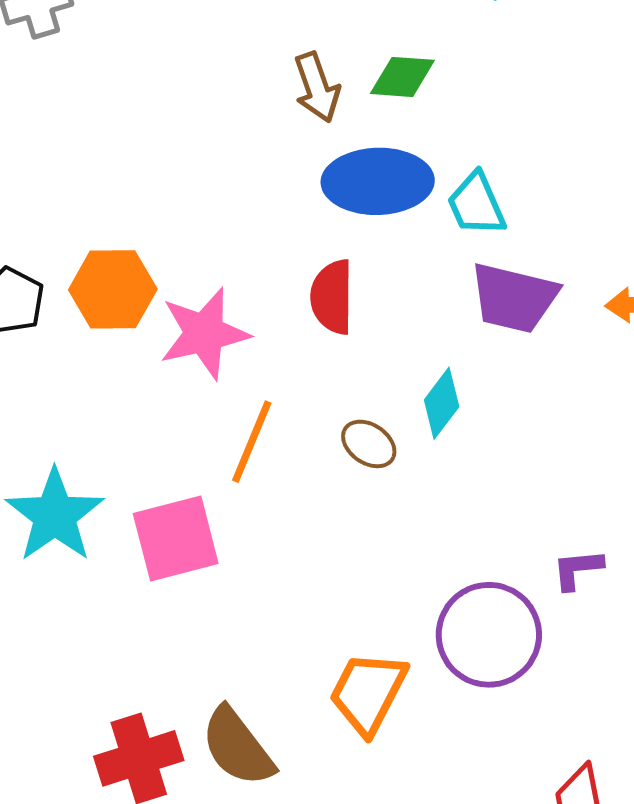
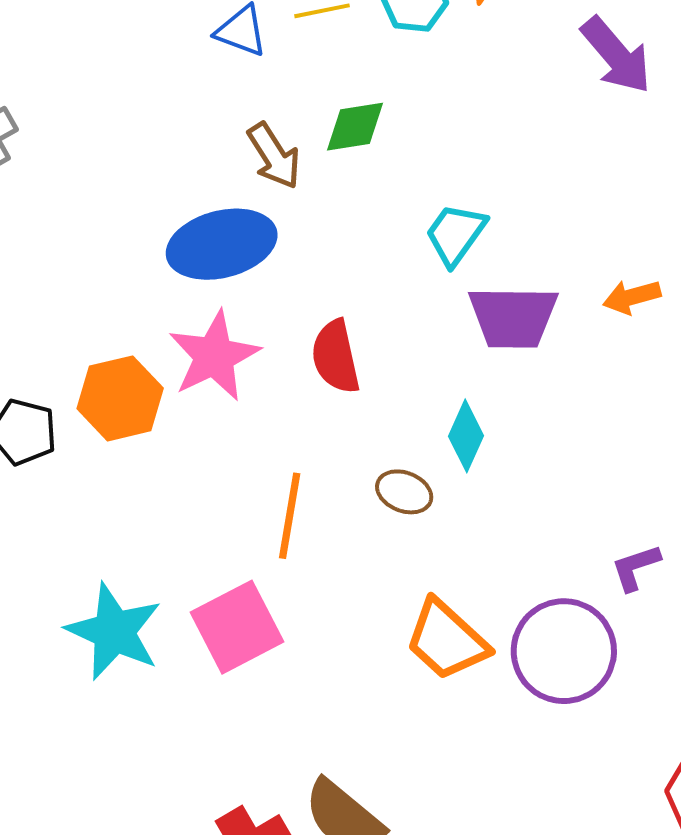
blue ellipse: (378, 181) -> (222, 244), moved
cyan trapezoid: (476, 204) -> (456, 234), turned 72
pink star: (204, 333) -> (214, 356), moved
orange trapezoid: (368, 693) -> (447, 640), moved, turned -62

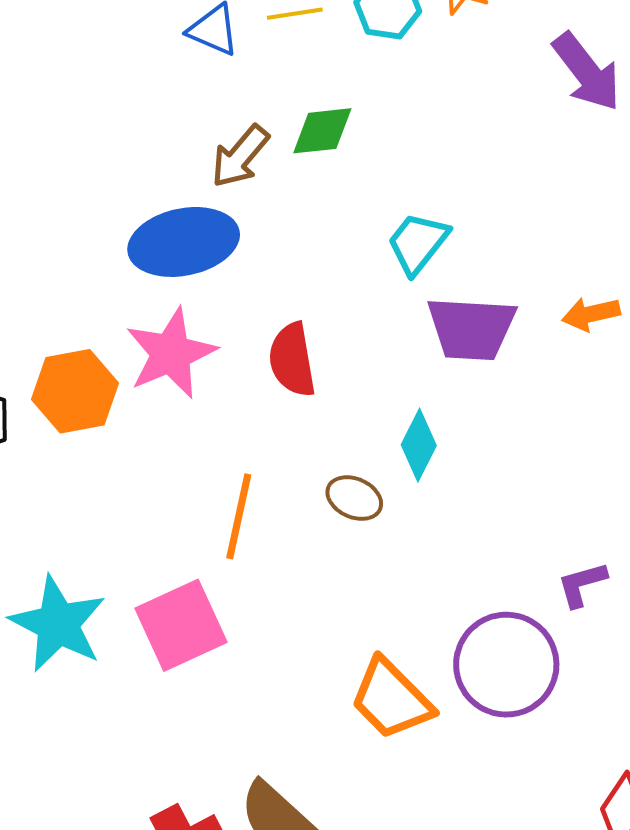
brown arrow: (274, 156) -> (240, 156), turned 70
orange trapezoid: (447, 640) -> (391, 699), moved

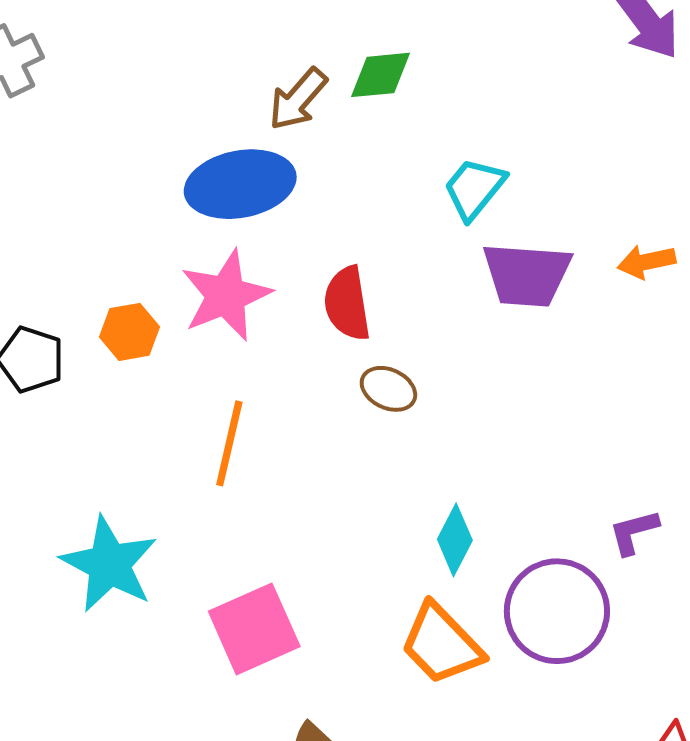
orange hexagon: (75, 391) -> (130, 332), size x0.7
cyan diamond: (419, 445) -> (455, 540), moved
brown ellipse: (354, 498) -> (388, 389), moved
orange line: (239, 516) -> (229, 443), moved
pink square: (181, 625) -> (254, 629), moved

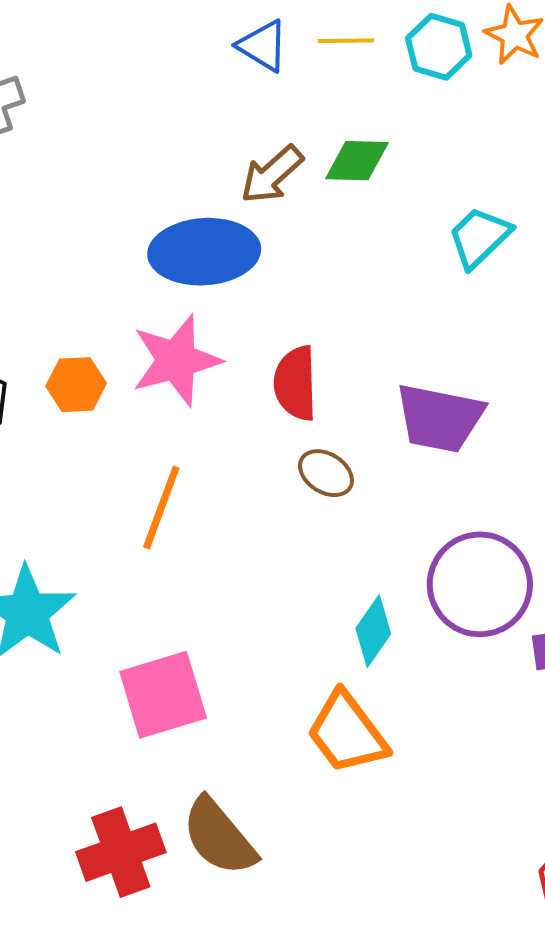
cyan trapezoid: (474, 188) -> (479, 237), moved
purple trapezoid: (527, 275) -> (440, 418), moved
purple circle: (557, 611) -> (480, 584), moved

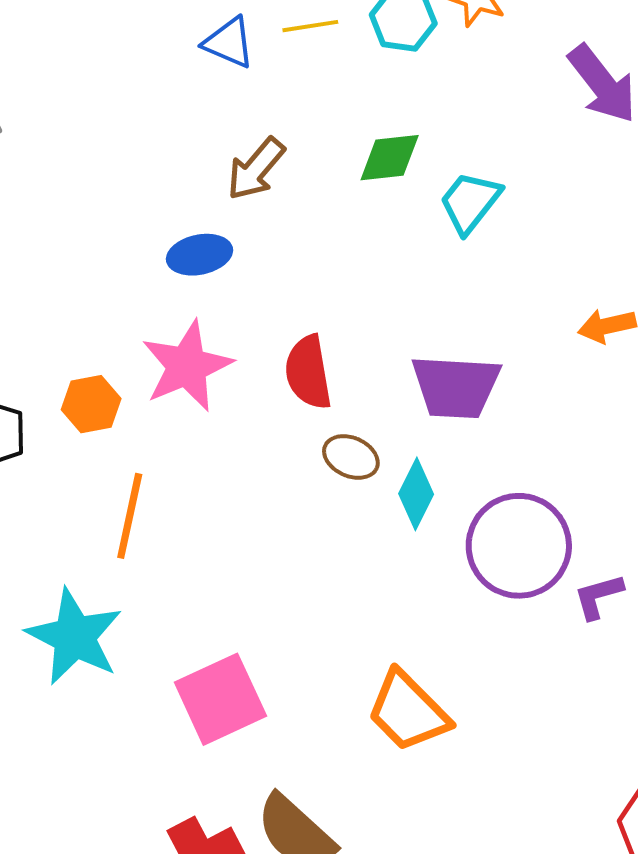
green diamond: (357, 161) -> (390, 158), moved
blue ellipse: (204, 252) -> (199, 255), size x0.6
orange line: (161, 508) -> (130, 516), moved
cyan diamond: (373, 631) -> (416, 494), moved

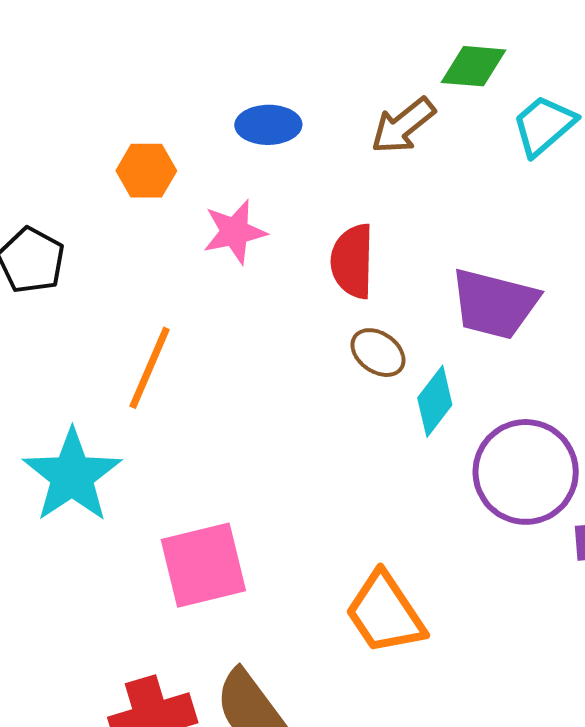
brown arrow: (256, 169) -> (403, 126), moved
pink star: (187, 366) -> (235, 232), size x0.7
orange hexagon: (91, 404) -> (146, 171), moved

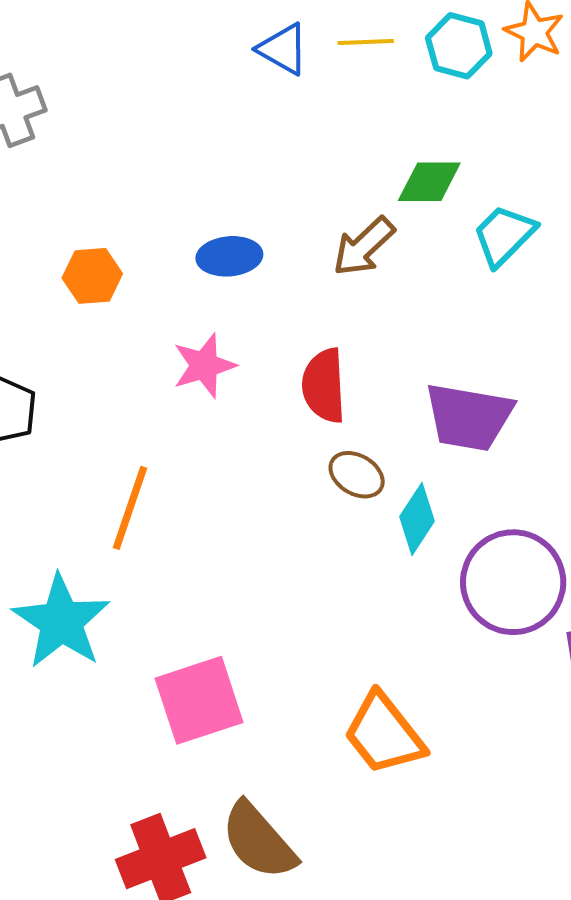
orange hexagon: (146, 171) -> (92, 276), moved

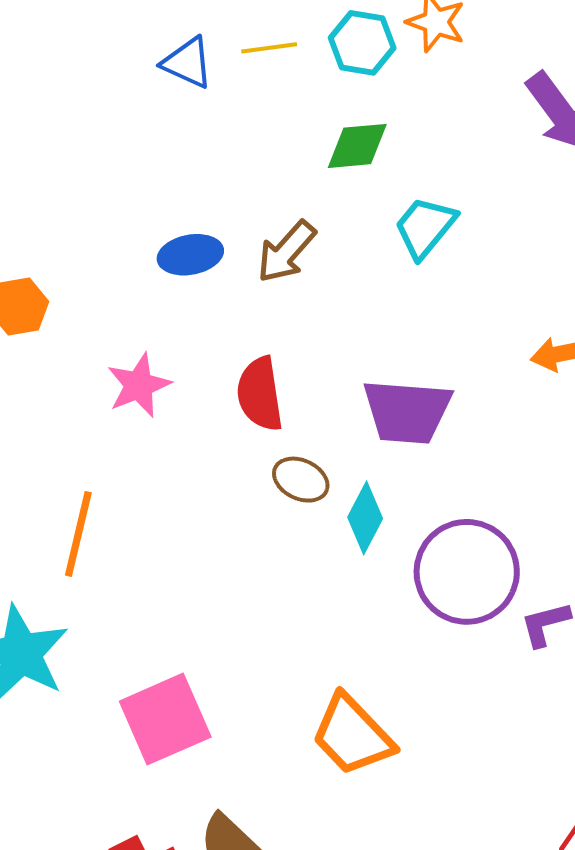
green diamond: (429, 182) -> (357, 146), moved
blue ellipse: (229, 256) -> (190, 255), moved

